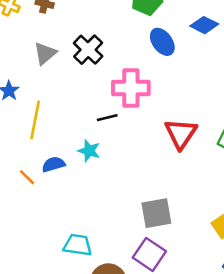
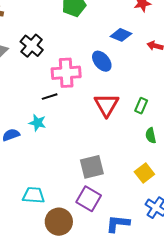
blue diamond: (204, 25) -> (121, 35), moved
blue ellipse: (162, 42) -> (102, 61), moved

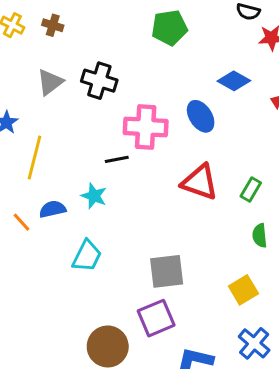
black cross: (32, 46) -> (99, 81), turned -30
red triangle: (107, 105) -> (200, 182), turned -48
cyan trapezoid: (33, 195) -> (87, 256), moved, turned 105
purple square: (89, 199) -> (156, 318), turned 30

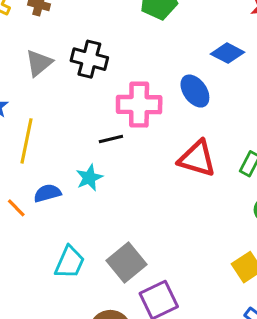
cyan star: (94, 196) -> (89, 178), turned 30
cyan trapezoid: (87, 256) -> (70, 262), moved
gray square: (167, 271) -> (127, 262), moved, turned -30

